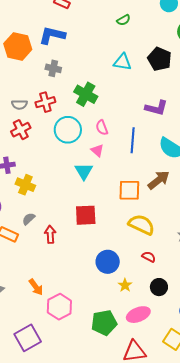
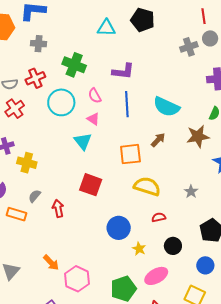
purple L-shape: (156, 108) -> (123, 71), moved
brown arrow: (159, 180) -> (158, 140), size x0.7
red square: (86, 215) -> (91, 185), turned 30
red semicircle: (149, 257) -> (159, 217), turned -32

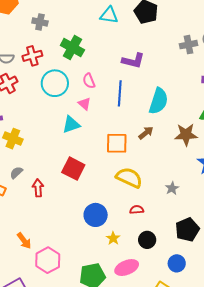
purple L-shape: (123, 71) -> (133, 61), moved
cyan semicircle: (166, 107) -> (159, 101), turned -104
cyan triangle: (83, 141) -> (71, 125), turned 42

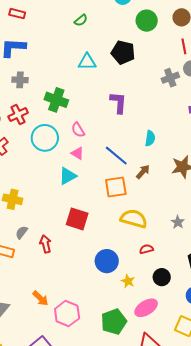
purple L-shape: (133, 61) -> (118, 103), turned -90
blue line: (120, 93) -> (116, 156), moved, turned -45
cyan semicircle: (159, 101) -> (150, 138), size x0.6

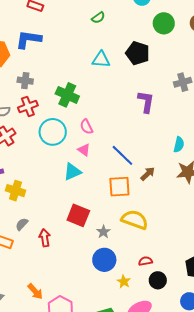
gray cross: (20, 80) -> (25, 81), moved
purple L-shape: (118, 103) -> (146, 102), moved
cyan semicircle: (150, 138) -> (179, 145), moved
gray star: (178, 222) -> (103, 232), moved
red semicircle: (146, 249) -> (145, 261), moved

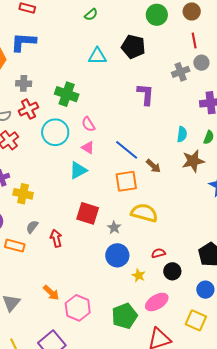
brown arrow: (148, 174) -> (153, 166), turned 91

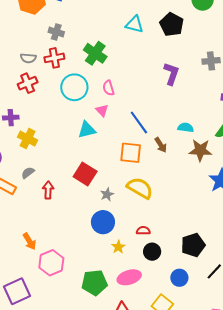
cyan semicircle: (182, 134) -> (186, 128), moved, turned -105

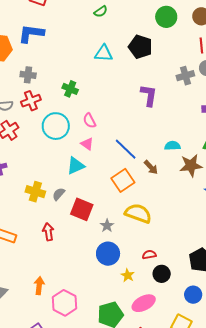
green cross: (95, 53) -> (70, 89), size x0.7
yellow cross: (28, 139) -> (35, 192), moved
orange square: (131, 153) -> (123, 180), turned -30
gray semicircle: (28, 173) -> (59, 194), moved
orange arrow: (29, 241) -> (39, 286), turned -132

